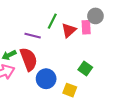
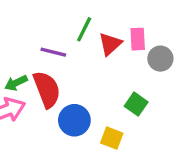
gray circle: (95, 16) -> (160, 59), moved

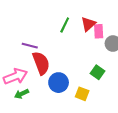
red triangle: (110, 44) -> (88, 24), moved
purple line: (53, 52) -> (30, 46), moved
green arrow: (16, 83) -> (22, 94), moved

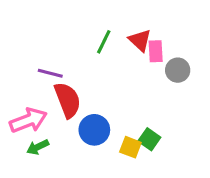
red triangle: (88, 24) -> (140, 40), turned -35
green square: (98, 72) -> (149, 139), moved

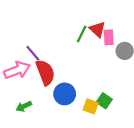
green line: (104, 42) -> (82, 34), moved
purple line: (50, 73) -> (33, 53), turned 36
pink arrow: (28, 120) -> (17, 70), moved

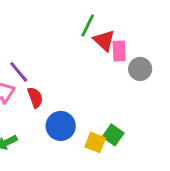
green line: (82, 34) -> (88, 25), moved
red semicircle: (45, 72) -> (35, 97), size x0.6

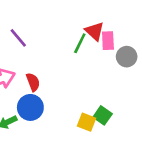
green line: (88, 25) -> (80, 43), moved
purple line: (19, 72) -> (18, 38), moved
blue circle: (61, 126) -> (30, 107), moved

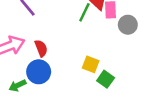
yellow square: (87, 122) -> (91, 64), moved

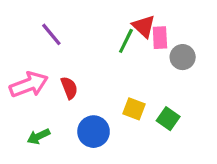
blue circle: (39, 72) -> (94, 132), moved
green square: (106, 79) -> (168, 119), moved

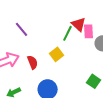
yellow square: (134, 109) -> (57, 54), moved, turned 32

